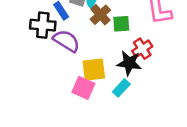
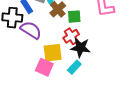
red cross: (142, 49) -> (71, 36), moved

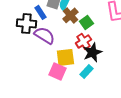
green square: (74, 17) -> (86, 22), turned -32
black star: (80, 48) -> (92, 52), turned -30

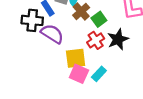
black star: (92, 52) -> (118, 39), moved
pink square: (57, 71) -> (79, 74), moved

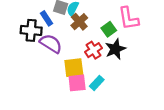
green square: (99, 19) -> (109, 29), moved
pink square: (79, 74) -> (77, 83), turned -30

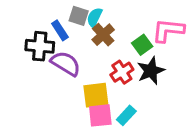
pink L-shape: (128, 18) -> (168, 30), turned 105

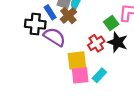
brown cross: (103, 35) -> (68, 16), moved
black star: (151, 71) -> (118, 42), turned -30

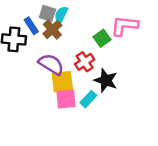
purple semicircle: (54, 37) -> (51, 64), moved
black star: (118, 42) -> (106, 80), moved

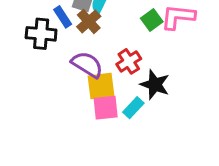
green square: (102, 38) -> (152, 20), moved

